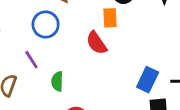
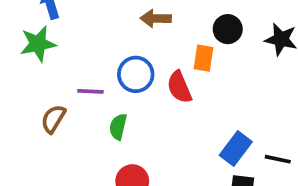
blue circle: (46, 25) -> (136, 74), moved
purple line: (31, 60) -> (90, 91), turned -66

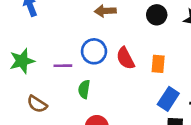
green star: (38, 44) -> (22, 61), moved
orange rectangle: (204, 58) -> (158, 64), moved
brown semicircle: (53, 119) -> (37, 104), moved, turned -84

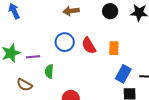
purple line: (63, 66) -> (33, 57), moved
green semicircle: (84, 89) -> (49, 71), moved

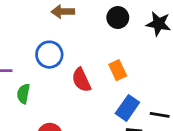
red semicircle: (89, 46) -> (81, 80), moved
orange rectangle: (114, 48) -> (118, 70), turned -32

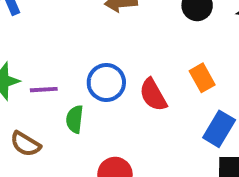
blue circle: (49, 55) -> (106, 82), moved

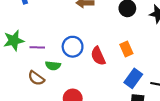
green semicircle: (75, 119) -> (53, 66), turned -96
brown semicircle: (26, 144) -> (36, 78), moved

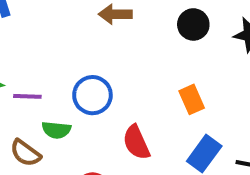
red semicircle: (98, 56) -> (136, 142), moved

